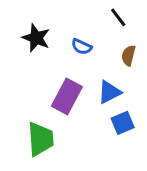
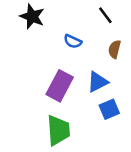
black star: (36, 38) -> (32, 17), moved
green trapezoid: (41, 139) -> (58, 130), moved

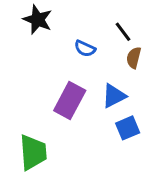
black line: (105, 15) -> (123, 32), moved
green trapezoid: (58, 130) -> (33, 152), moved

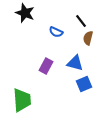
blue triangle: (114, 96) -> (75, 63), turned 42
purple rectangle: (70, 100) -> (46, 66), size x0.7

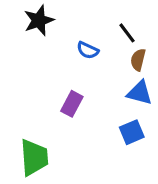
black star: (25, 13) -> (39, 20), turned 30
blue triangle: (75, 63) -> (140, 93), moved

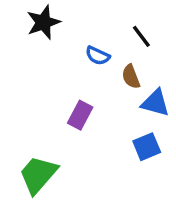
brown semicircle: (138, 60) -> (131, 77), moved, turned -35
green trapezoid: (34, 157) -> (38, 175), turned -135

